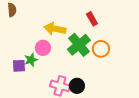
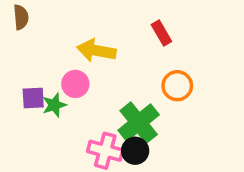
green cross: (79, 45) -> (139, 123), moved
purple square: (19, 66) -> (33, 98), moved

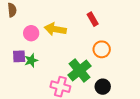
pink circle: (75, 84) -> (31, 33), moved
black circle: (135, 151) -> (103, 87), moved

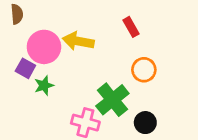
pink circle: (31, 33) -> (44, 47), size x1.5
purple square: (19, 56) -> (25, 68), moved, turned 32

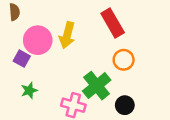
red rectangle: (131, 27) -> (113, 23), size x1.6
yellow arrow: (78, 41) -> (67, 35), turned -85
green star: (44, 85) -> (29, 90), moved

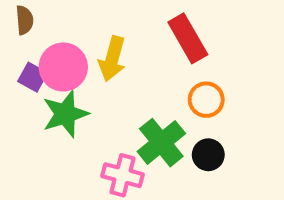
purple square: (22, 59) -> (33, 77), moved
green star: (29, 90) -> (65, 114), moved, size x1.6
black circle: (125, 105) -> (208, 155), moved

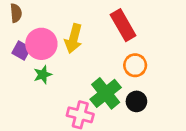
green star: (65, 114) -> (43, 75), size x0.6

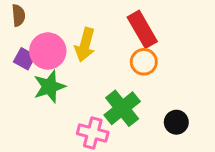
orange circle: (135, 65) -> (144, 62), moved
green star: (43, 75) -> (49, 87), size x1.5
black circle: (136, 101) -> (176, 122), moved

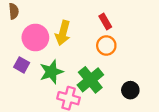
red rectangle: (142, 29) -> (105, 21), size x0.6
purple square: (25, 59) -> (22, 65), moved
green star: (49, 87) -> (51, 72), moved

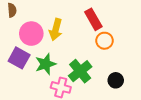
red rectangle: (105, 21) -> (93, 19), size x1.5
orange circle: (106, 46) -> (105, 41), moved
purple square: (22, 65) -> (19, 58), size x1.5

